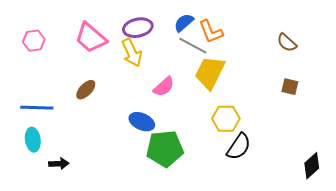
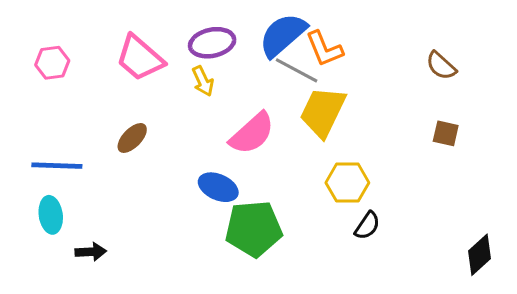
blue semicircle: (184, 23) -> (283, 35), size x1.6
yellow arrow: (132, 53) -> (203, 81), size x0.7
pink semicircle: (164, 87) -> (252, 133), size x1.4
black semicircle: (239, 147) -> (367, 226), size x0.7

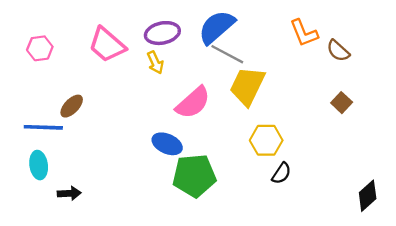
orange L-shape: (324, 49) -> (304, 33), moved
brown square: (446, 133) -> (342, 103), turned 30
brown ellipse: (132, 138) -> (72, 106), moved

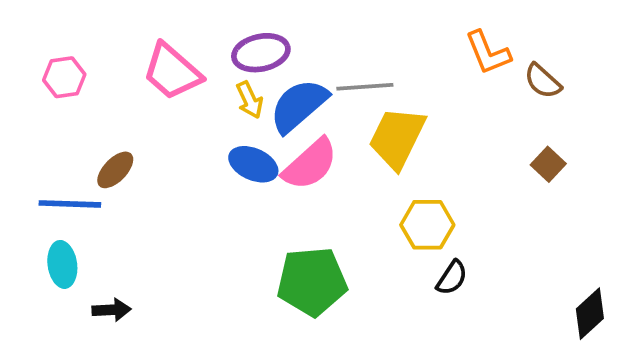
blue semicircle: (217, 27) -> (299, 106), moved
gray line: (227, 54) -> (365, 87), turned -32
blue ellipse: (167, 144) -> (253, 164), moved

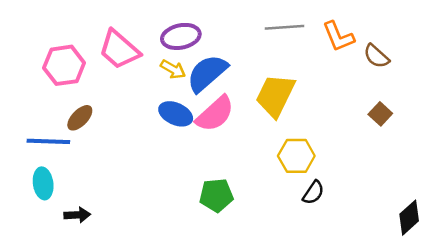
pink hexagon: (64, 77) -> (64, 65), moved, size x1.4
gray line: (365, 87) -> (285, 27), moved
yellow arrow: (250, 100) -> (173, 69), turned -35
green pentagon: (312, 281) -> (216, 195), size x0.7

